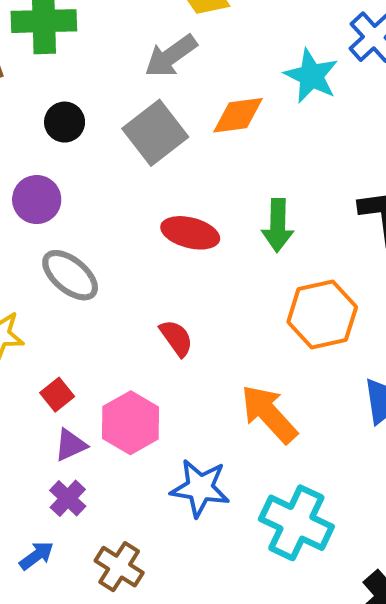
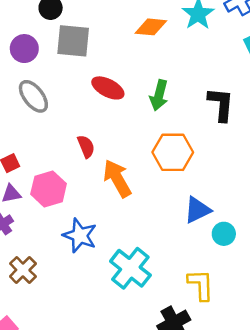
gray square: (155, 133) -> (73, 41), moved, turned 30
orange arrow: (269, 414) -> (117, 178), moved

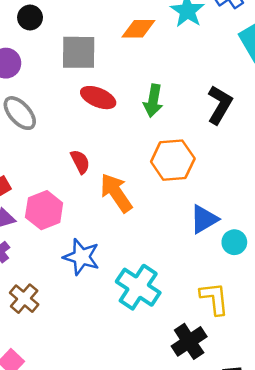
gray square: (73, 41) -> (79, 52), moved
black L-shape: (221, 104) -> (220, 105), turned 30

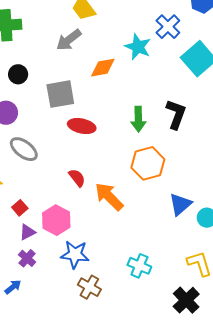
green arrow: (153, 101) -> (138, 119), moved
blue star: (81, 257) -> (75, 254), moved
cyan cross: (138, 287) -> (139, 266), size x0.7
brown cross: (24, 299) -> (89, 287), moved

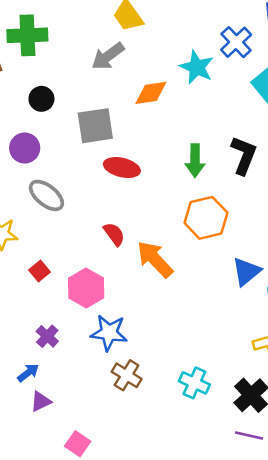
purple triangle: (27, 232) -> (41, 401), moved
cyan cross: (139, 266) -> (194, 383), moved

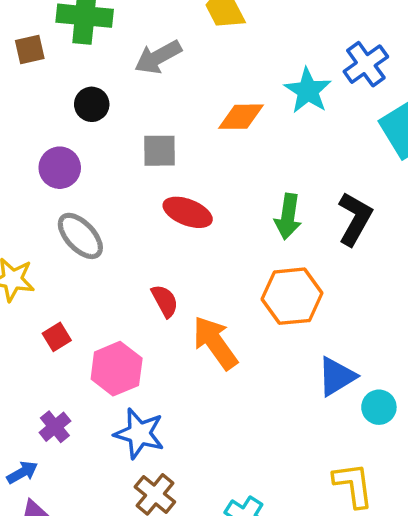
gray arrow: (108, 56) -> (158, 57), moved
gray square: (95, 126) -> (160, 151), size x0.7

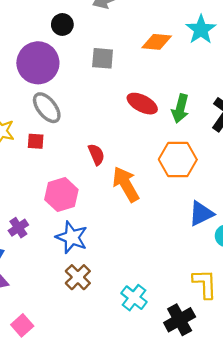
purple circle: (60, 168) -> (38, 63), size x1.6
red ellipse: (188, 212) -> (142, 104), moved
red square: (57, 337) -> (36, 141), moved, turned 30

